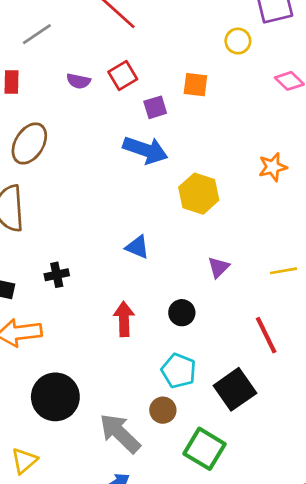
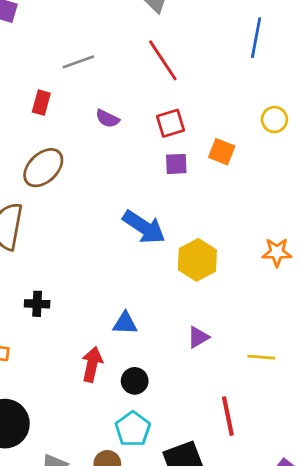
red square: (123, 75) -> (171, 123), moved
blue arrow: (145, 150) -> (144, 227), moved
blue triangle: (137, 247) -> (125, 323), moved, turned -35
black circle: (182, 313) -> (135, 381), moved

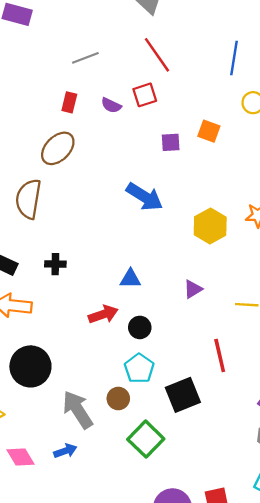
blue line: (256, 38) -> (234, 58), moved
red rectangle: (41, 103) -> (69, 102), moved
red square: (171, 123) -> (145, 95), moved
yellow hexagon: (197, 260) -> (210, 226), moved
red arrow: (92, 364) -> (103, 314), turned 60

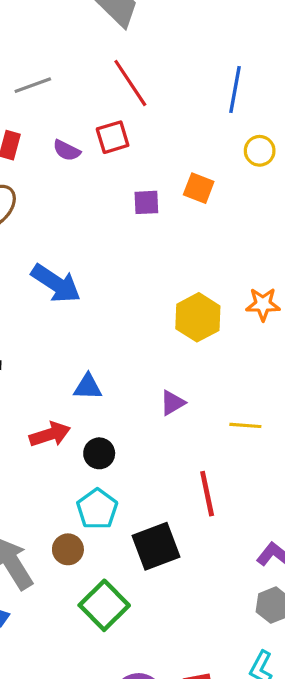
blue arrow: (144, 197) -> (56, 283), moved

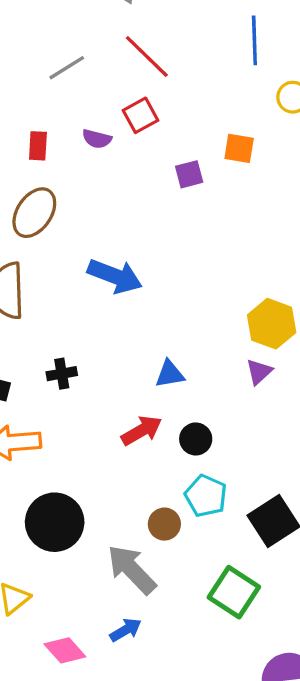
gray line: (33, 85) -> (67, 68), moved
yellow hexagon: (198, 317) -> (272, 324), moved
brown circle: (68, 549) -> (164, 524), moved

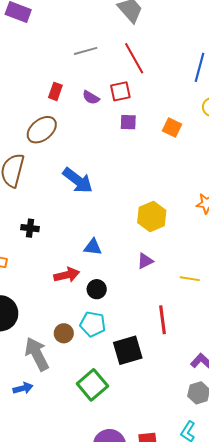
purple square: (189, 174) -> (128, 122), moved
yellow hexagon: (272, 324) -> (152, 216), moved
cyan pentagon: (206, 496) -> (93, 324), turned -30

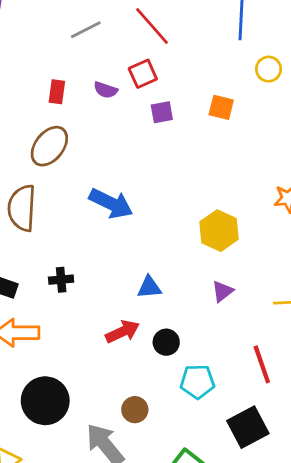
cyan pentagon: (93, 324) -> (197, 382), moved
black square: (128, 350) -> (248, 427), moved

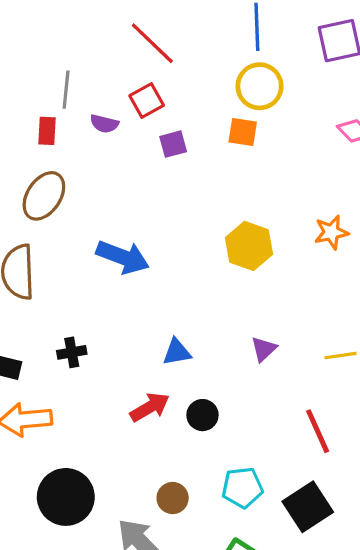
gray line: (86, 30) -> (66, 90), moved, turned -52
yellow circle: (269, 69) -> (260, 86), moved, size x1.5
yellow hexagon: (219, 231) -> (249, 246), moved
cyan pentagon: (197, 382) -> (242, 488), moved

